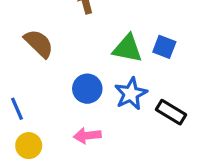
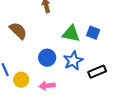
black rectangle: (171, 112) -> (97, 72), turned -54
yellow circle: (29, 146) -> (21, 80), moved

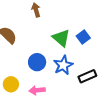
blue square: (93, 33) -> (83, 37), turned 32
green triangle: (71, 34) -> (61, 38), turned 30

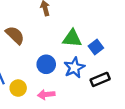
blue square: (83, 37) -> (96, 47), moved
green triangle: (61, 38) -> (72, 38), turned -36

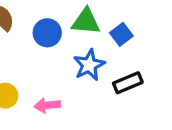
blue circle: (46, 64) -> (47, 33), moved

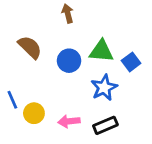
black rectangle: (128, 83) -> (105, 125), moved

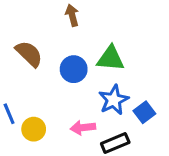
blue square: (131, 62) -> (144, 112), moved
pink arrow: (69, 121) -> (83, 128), moved

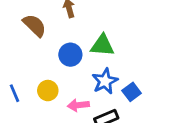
brown semicircle: (29, 54) -> (35, 25), moved
yellow circle: (34, 129) -> (48, 91), moved

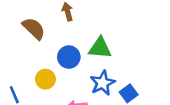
yellow circle: (48, 91) -> (45, 79), moved

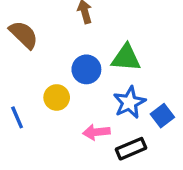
brown semicircle: (34, 28) -> (24, 35), moved

